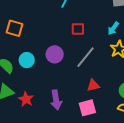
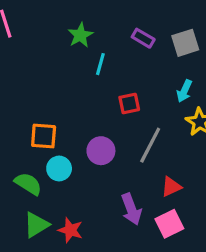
orange square: (14, 28) -> (44, 136), moved
purple arrow: (56, 100) -> (131, 209), moved

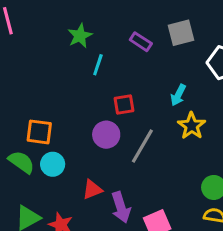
gray square: (185, 43) -> (181, 33), moved
purple circle: (101, 151) -> (106, 135), moved
green semicircle: (28, 184) -> (21, 162), moved
red triangle: (171, 187) -> (92, 190), moved

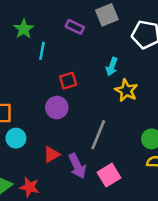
gray line: (142, 146) -> (98, 135), moved

